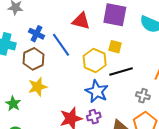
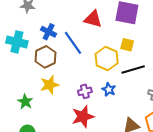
blue star: (97, 91) -> (109, 89), size x0.6
purple cross: (94, 117) -> (85, 91), moved

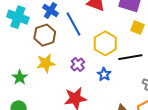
yellow square: (127, 45) -> (137, 28), moved
purple cross: (85, 91) -> (78, 64), moved, turned -32

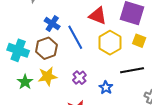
cyan cross: (18, 17) -> (18, 50), moved
yellow hexagon: (105, 43) -> (110, 43), moved
green star: (20, 77) -> (25, 82), moved

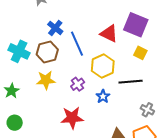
red triangle: (98, 16) -> (109, 34), moved
yellow hexagon: (110, 43) -> (103, 66), moved
green star: (25, 82) -> (12, 91), moved

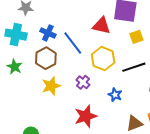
cyan cross: (19, 51) -> (16, 35), moved
yellow square: (140, 53) -> (136, 37), turned -32
green star: (12, 91) -> (14, 67), moved
blue star: (103, 96) -> (115, 95), moved

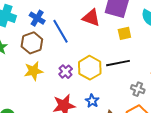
yellow hexagon: (103, 59) -> (90, 68), moved
blue star: (115, 95) -> (92, 101), moved

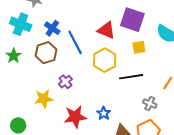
yellow hexagon: (90, 68) -> (105, 60), moved
yellow star: (34, 71) -> (44, 99), moved
purple cross: (66, 72) -> (65, 82), moved

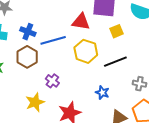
blue line: (75, 42) -> (53, 40), turned -65
blue star: (104, 113) -> (102, 93), moved

